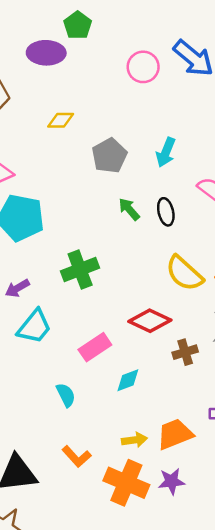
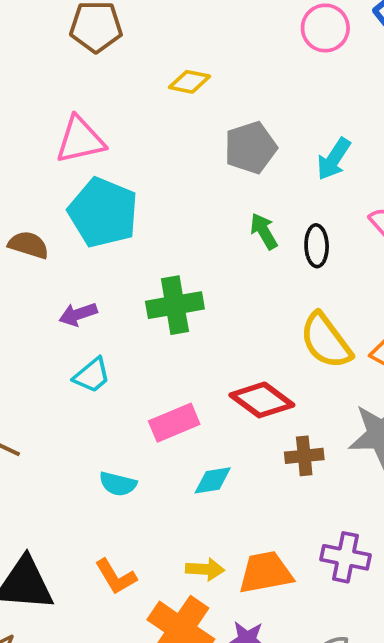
cyan trapezoid: (34, 327) -> (92, 375), size x0.7
cyan semicircle: (66, 395) -> (118, 484), turned 120

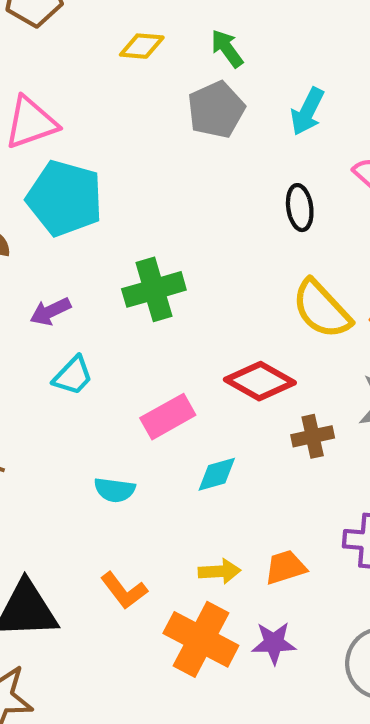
green arrow: (264, 231) -> (227, 49), moved
orange trapezoid: (266, 573) -> (285, 567), size x0.7

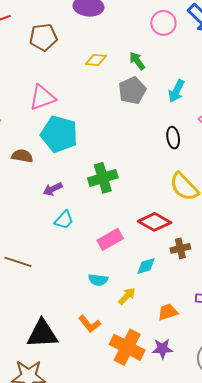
cyan diamond: (217, 474) -> (146, 266), moved
cyan semicircle: (115, 490) -> (98, 280), moved
yellow arrow: (220, 571) -> (127, 296), moved, turned -42

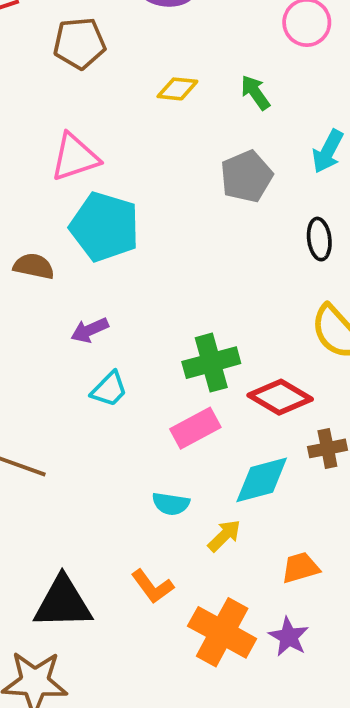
gray pentagon: (132, 90) -> (246, 176), moved
green cross: (103, 178) -> (211, 363), moved
cyan diamond: (146, 266) -> (262, 480), size x1.5
purple star: (162, 349) -> (289, 637), turned 30

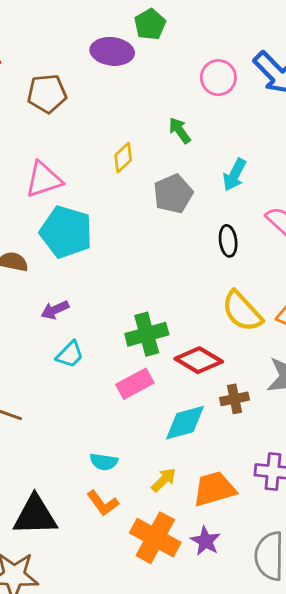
yellow diamond: (177, 89) -> (123, 158), moved, turned -48
cyan semicircle: (171, 504) -> (104, 462), moved
yellow arrow: (224, 536) -> (164, 480), moved
orange trapezoid: (300, 568) -> (214, 489), size x1.5

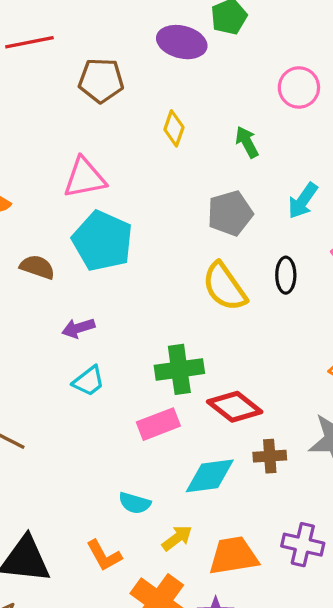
yellow diamond: (123, 158) -> (174, 128), moved, turned -36
yellow semicircle: (242, 311) -> (225, 287), moved
cyan semicircle: (104, 462) -> (135, 503), moved

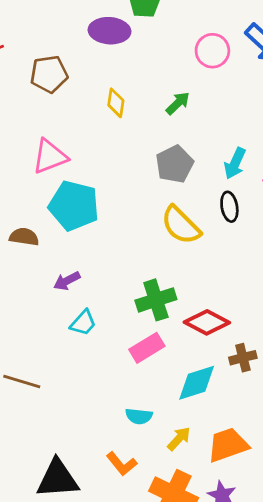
green arrow: (247, 142) -> (178, 103), turned 84
cyan arrow: (303, 201) -> (235, 163), moved

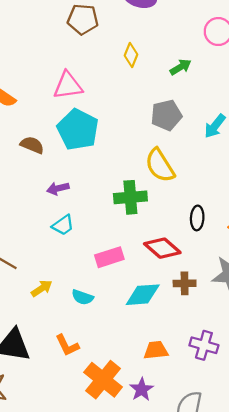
black ellipse: (229, 207) -> (197, 218), moved
green cross: (156, 300) -> (130, 197), moved
cyan semicircle: (139, 416) -> (82, 297), moved
yellow arrow: (179, 439) -> (42, 288), moved
orange trapezoid: (228, 445) -> (156, 350), size x0.7

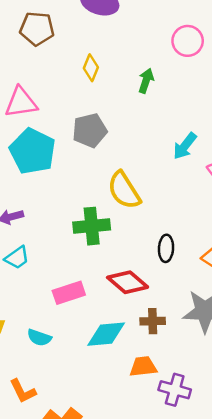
green arrow: (181, 67) -> (146, 81), turned -40
gray pentagon: (166, 115) -> (90, 130), moved
orange trapezoid: (156, 350) -> (143, 367), moved

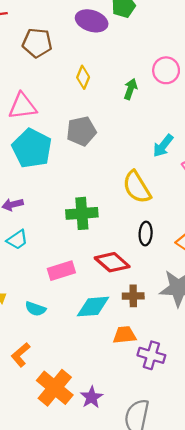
pink circle: (188, 41) -> (166, 70), moved
yellow semicircle: (124, 190) -> (137, 187), moved
orange L-shape: (23, 391) -> (21, 355), turned 75

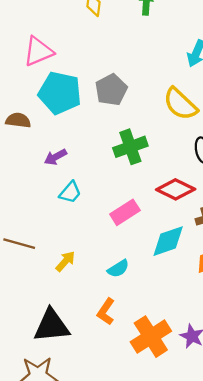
gray pentagon: (81, 131) -> (111, 90), moved
cyan semicircle: (35, 309) -> (118, 269), moved, turned -36
orange cross: (55, 388) -> (151, 337), turned 33

